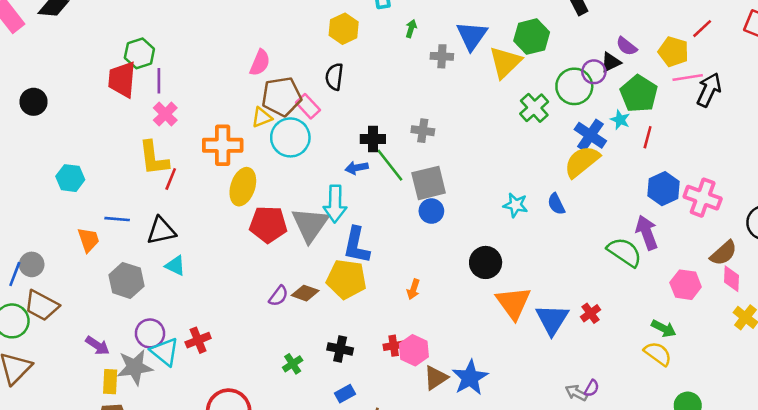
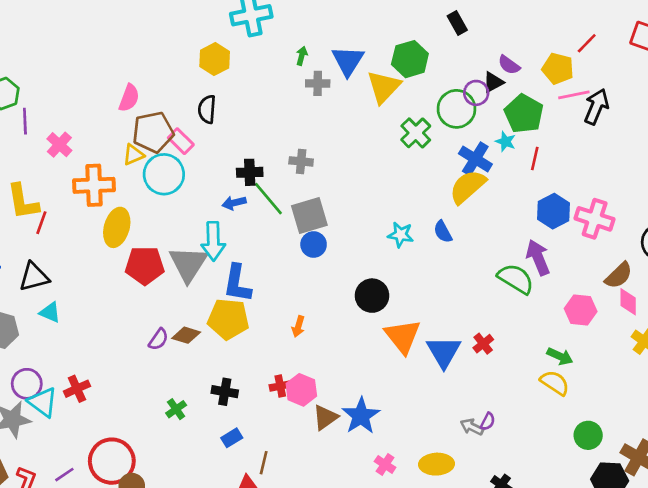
green arrow: (411, 29) -> (302, 56), moved
pink cross: (165, 114) -> (59, 145), moved

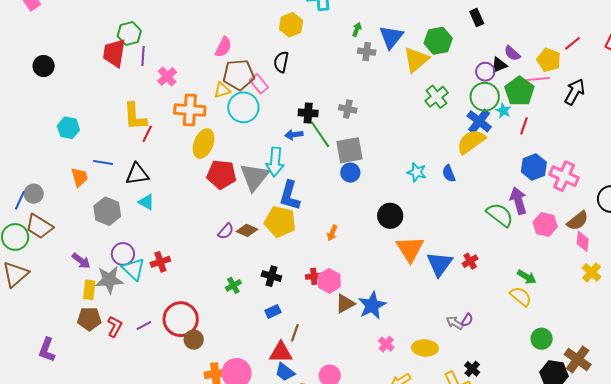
pink line: (574, 95) -> (538, 79), moved
green circle: (456, 109) -> (485, 97), moved
pink hexagon: (581, 310) -> (545, 224), moved

